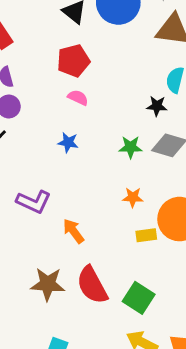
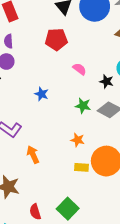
pink semicircle: (78, 98) -> (80, 69), moved
red semicircle: (92, 285) -> (35, 212), moved, size x0.6

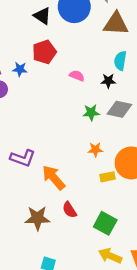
blue star: (41, 94) -> (20, 69), moved
orange arrow: (33, 155) -> (54, 178), size x1.4
red semicircle: (35, 212) -> (69, 210), moved

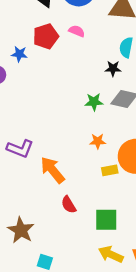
pink semicircle: (77, 76) -> (77, 31), moved
brown star: (37, 218) -> (21, 230), moved, turned 30
green square: (105, 223) -> (106, 220), turned -30

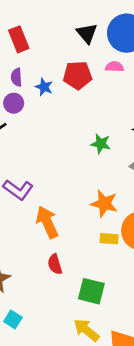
pink semicircle: (77, 31) -> (115, 67), moved, turned -35
green star: (94, 102) -> (101, 144), moved
orange star: (98, 141) -> (104, 204), size x1.5

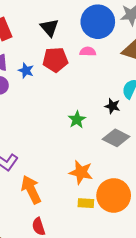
black triangle: (87, 33) -> (49, 28), moved
green star: (101, 144) -> (77, 120), turned 30

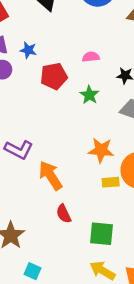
pink semicircle: (88, 52) -> (91, 57), moved
red pentagon: (55, 60) -> (54, 76), moved

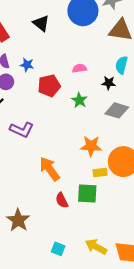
purple L-shape: (19, 150) -> (22, 130), moved
green square: (102, 234) -> (87, 193), moved
cyan square: (33, 271) -> (58, 249), moved

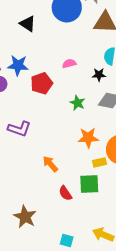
blue star: (27, 65) -> (18, 65), size x1.5
green star: (79, 100) -> (77, 103), moved
orange arrow: (50, 169) -> (50, 164), size x0.7

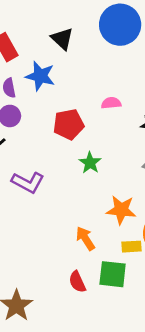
blue star: (18, 65) -> (40, 76), moved
green star: (77, 103) -> (90, 163), moved
orange arrow: (50, 164) -> (85, 238), moved

